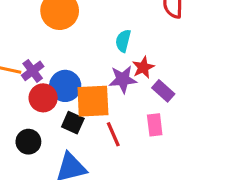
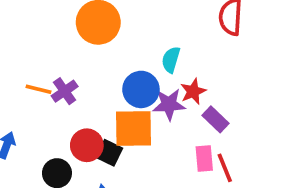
blue circle: (65, 86) -> (141, 89), moved
red circle: (43, 98) -> (87, 145), moved
red line: (113, 134) -> (225, 168), moved

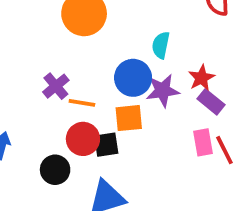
orange line: (38, 89) -> (82, 103), moved
red star: (193, 91) -> (201, 78), moved
orange square: (133, 129) -> (129, 118), size x0.7
black square: (109, 153) -> (106, 145), turned -30

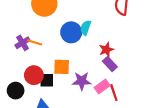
blue circle: (133, 78) -> (71, 32), moved
purple star: (163, 91) -> (82, 81), moved
orange line: (82, 103) -> (35, 42), moved
pink rectangle: (203, 142) -> (102, 87), turned 56

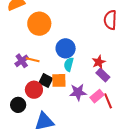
cyan semicircle: (86, 28) -> (69, 64), moved
black square: (47, 80) -> (46, 81), moved, turned 32

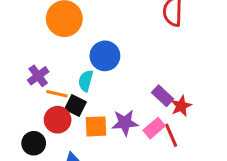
orange line: (33, 60) -> (57, 94), moved
red star: (99, 62) -> (181, 106), moved
cyan semicircle: (69, 64) -> (86, 81), moved
orange square: (59, 80) -> (96, 126), moved

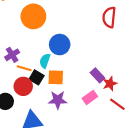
purple star: (125, 123) -> (58, 100), moved
orange square: (96, 126) -> (56, 77), moved
red line: (171, 135) -> (117, 104), moved, turned -35

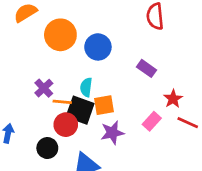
blue circle: (60, 45) -> (98, 47), moved
purple rectangle: (97, 75) -> (147, 68), moved
black square: (37, 77) -> (80, 110), size x1.5

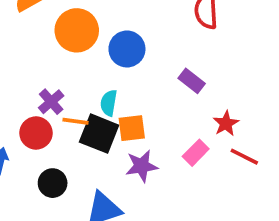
red circle: (66, 125) -> (36, 133), moved

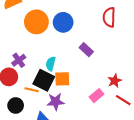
blue circle: (127, 49) -> (63, 22), moved
purple rectangle: (192, 81) -> (86, 50), moved
orange line: (75, 121) -> (32, 90), moved
purple star: (142, 166) -> (56, 102), moved

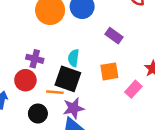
purple cross: (19, 60) -> (35, 59), turned -32
orange square: (62, 79) -> (109, 71), moved
purple star: (56, 102) -> (73, 108), moved

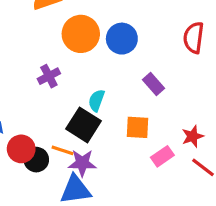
purple cross: (35, 59) -> (49, 76), moved, turned 35
red circle: (25, 80) -> (21, 149), moved
orange line: (55, 92) -> (62, 150), moved

